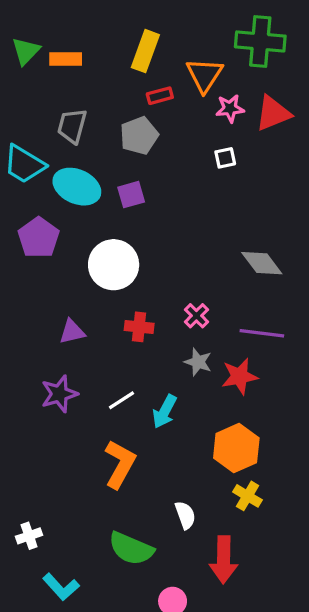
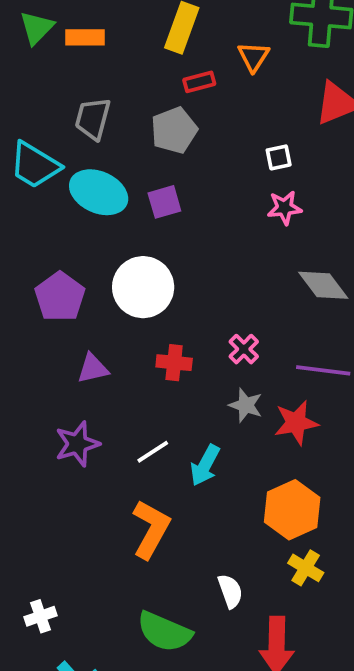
orange triangle: (204, 75) -> (253, 57), size x0.7
pink star: (230, 108) -> (284, 208), moved
purple pentagon: (39, 238) -> (60, 297), moved

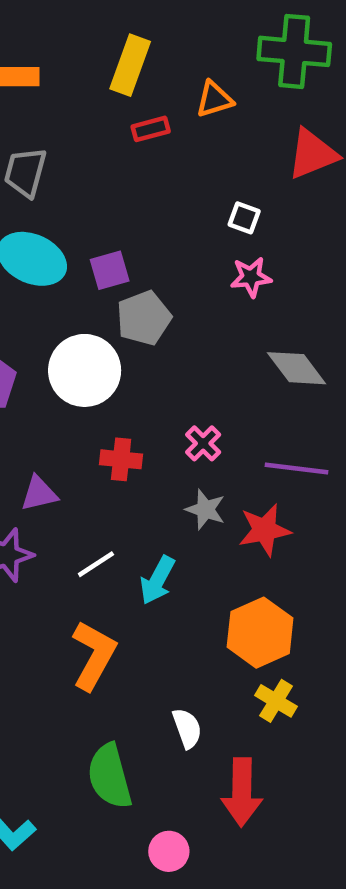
orange triangle: (253, 57) -> (214, 99), turned 40
gray pentagon: (174, 130) -> (144, 318), moved
white square: (279, 157) -> (244, 218), turned 32
purple triangle: (93, 368) -> (39, 494), moved
green semicircle: (164, 632) -> (110, 776), turned 52

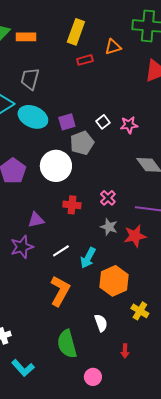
white square: (244, 218) -> (103, 122), moved, turned 32
orange hexagon: (260, 633) -> (114, 281), moved
red arrow: (242, 792) -> (125, 351), size x0.5

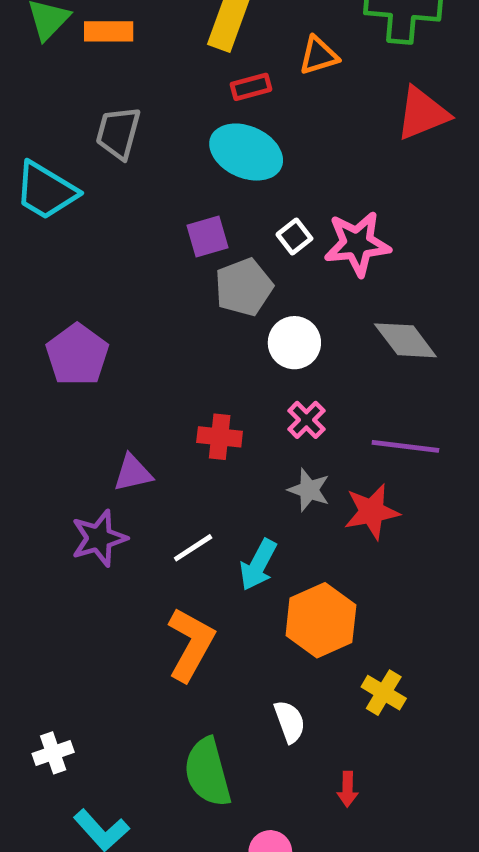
cyan ellipse: (33, 117) -> (246, 152), moved
pink star: (129, 125) -> (357, 244), size x1.5
white circle: (56, 166) -> (294, 343), moved, size x0.7

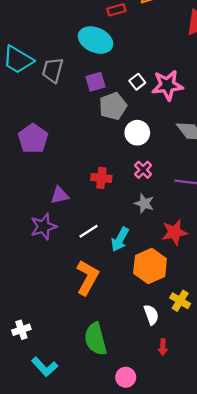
gray trapezoid: (118, 133) -> (53, 70), moved
cyan ellipse: (246, 152) -> (96, 40), moved
red star: (372, 512) -> (174, 232), moved
white semicircle: (290, 722) -> (151, 315), moved

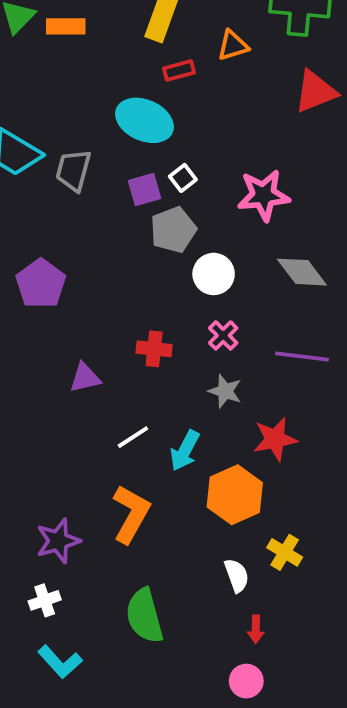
white square: (137, 82) -> (183, 178), moved
purple star: (43, 227) -> (58, 541), moved
white cross: (21, 330) -> (45, 600), moved
pink circle: (126, 377) -> (246, 681), moved

